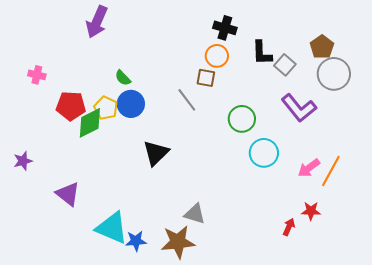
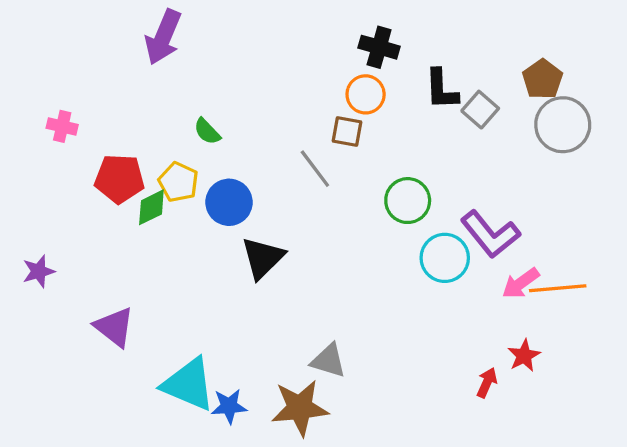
blue circle: (131, 104) -> (229, 202), moved
purple L-shape: (299, 108) -> (490, 234), moved
green diamond: (90, 123) -> (151, 207), size x0.7
orange line: (331, 171) -> (558, 288), turned 56
red star: (311, 211) -> (524, 356), turned -30

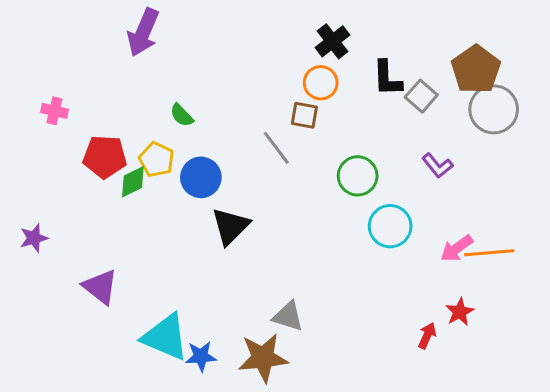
black cross: (379, 47) -> (332, 41), turned 36
brown pentagon: (543, 79) -> (476, 69), size x1.4
purple L-shape: (490, 234) -> (437, 166), moved, size x0.6

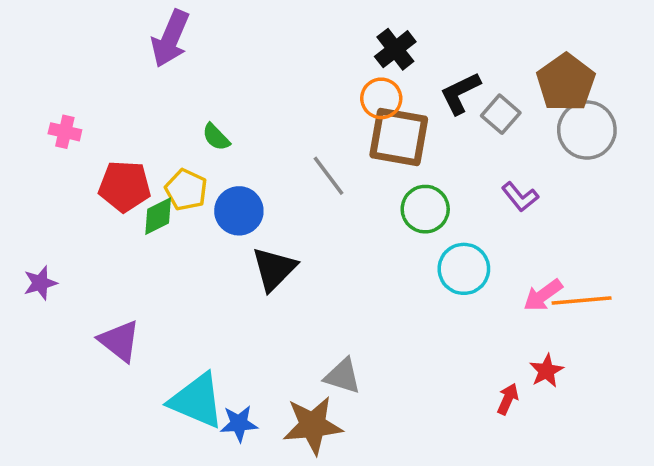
black L-shape: (387, 78) -> (460, 93), turned 66
brown square: (304, 115) -> (399, 137), moved, size x1.8

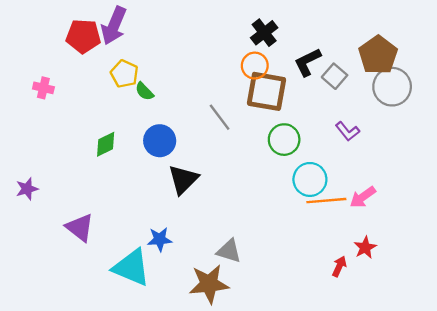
red pentagon: (125, 186) -> (83, 36), moved
yellow pentagon: (186, 190) -> (124, 74), moved
orange line: (582, 300) -> (326, 201), moved
blue star: (239, 424) -> (160, 239), moved

